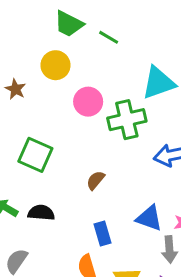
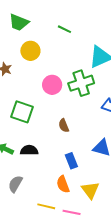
green trapezoid: (69, 24) -> (19, 22), moved
pink circle: (88, 102) -> (52, 85), moved
brown semicircle: (96, 180) -> (64, 126), turned -56

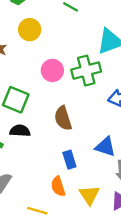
brown semicircle: (64, 126) -> (63, 118), size x1.5
black semicircle: (29, 150) -> (20, 131), moved

